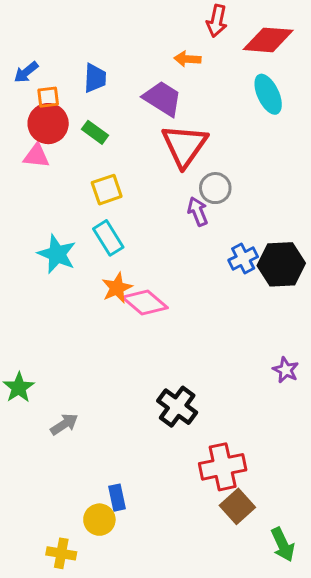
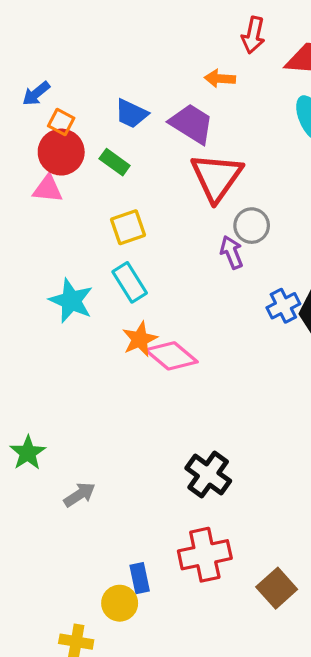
blue trapezoid: (95, 78) -> (131, 114), moved, turned 112
orange square: (48, 97) -> (61, 122), turned 35
red cross: (223, 467) -> (205, 555), moved

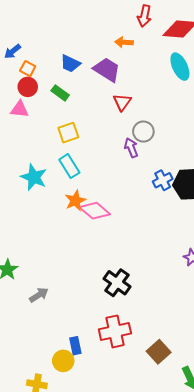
red circle: (61, 152) -> (28, 87), size x0.7
red triangle: (217, 177) -> (122, 102), size x0.6

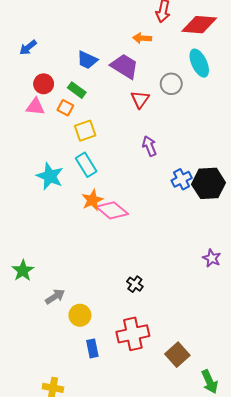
orange square: (28, 69) -> (65, 108), moved
gray circle: (143, 132) -> (171, 84), moved
black cross: (117, 283) -> (135, 284), size x0.6
yellow circle: (63, 361) -> (80, 315), moved

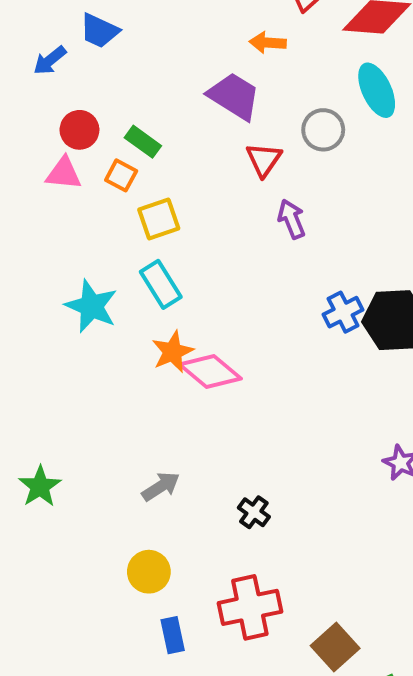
blue trapezoid: (87, 60) -> (99, 31), moved
purple arrow: (149, 146) -> (292, 219), moved
gray arrow: (55, 297) -> (161, 486), moved

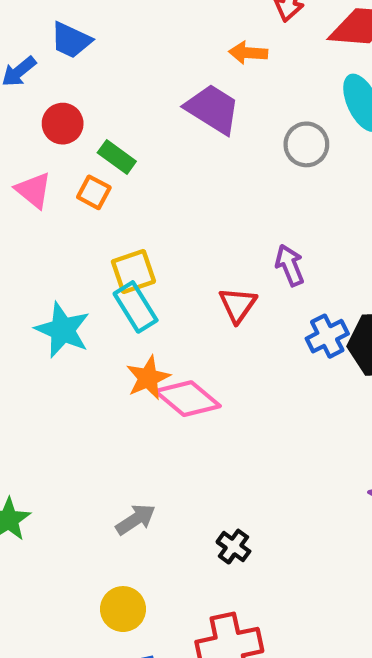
red circle: (79, 130) -> (63, 124), moved
red triangle: (264, 160) -> (238, 305), moved
pink triangle: (64, 173) -> (33, 190), turned 33
yellow square: (159, 219) -> (133, 272), moved
purple arrow: (292, 219) -> (290, 265), moved

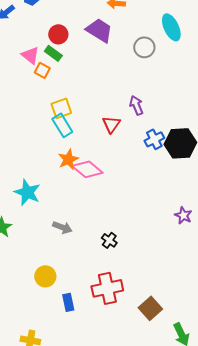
red circle: (63, 124) -> (58, 34), moved
pink triangle: (33, 190) -> (30, 55), moved
cyan star: (63, 330) -> (27, 192), moved
gray arrow: (136, 519) -> (62, 227), turned 54
yellow circle: (123, 609) -> (45, 276), moved

